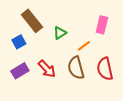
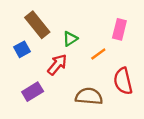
brown semicircle: (76, 68) -> (89, 96), moved, turned 110
red arrow: (47, 69) -> (57, 65), moved, turned -96
purple rectangle: (20, 71) -> (33, 92), moved

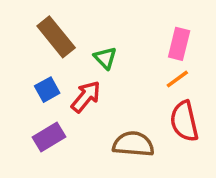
green triangle: (70, 39) -> (105, 58), turned -42
blue square: (22, 49) -> (47, 90), moved
orange line: (98, 54) -> (177, 79), moved

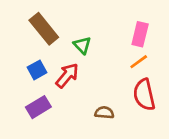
brown semicircle: (133, 144) -> (104, 113), size x0.6

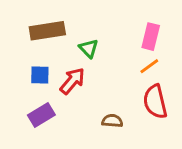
brown rectangle: (44, 29) -> (47, 31), turned -60
blue square: (37, 70) -> (40, 75), turned 30

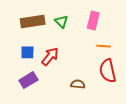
pink rectangle: (151, 37) -> (93, 20), moved
green triangle: (89, 48) -> (61, 22), moved
orange line: (149, 66) -> (104, 46), turned 40

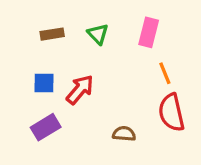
brown rectangle: (33, 22) -> (52, 34), size x0.6
orange line: (104, 46) -> (165, 73), turned 64

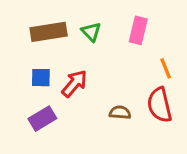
brown rectangle: (52, 34) -> (49, 32), size x1.6
orange line: (165, 73) -> (166, 68), moved
brown semicircle: (124, 134) -> (120, 112), moved

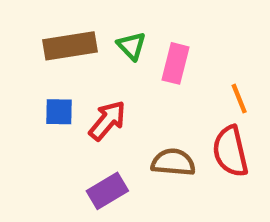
pink rectangle: (138, 30) -> (175, 63), moved
brown semicircle: (120, 112) -> (173, 162), size x1.4
purple rectangle: (42, 119) -> (107, 191), moved

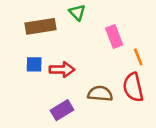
green triangle: (132, 46) -> (77, 12), moved
pink rectangle: (175, 63) -> (114, 37), moved, turned -35
red arrow: (107, 121) -> (62, 70), turned 50

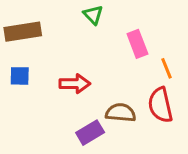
brown rectangle: (40, 26) -> (23, 32), moved
blue square: (34, 64) -> (20, 76), moved
purple rectangle: (62, 110) -> (90, 133), moved

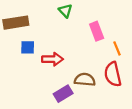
blue square: (20, 76) -> (28, 47), moved

